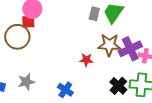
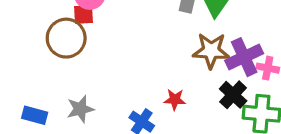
red star: (86, 60) -> (175, 100), moved
black cross: (118, 86) -> (233, 95), moved

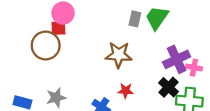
brown star: (211, 51) -> (119, 55), moved

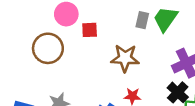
red square: (58, 28) -> (90, 30), moved

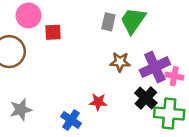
brown star: (125, 58) -> (120, 62), moved, size x0.7

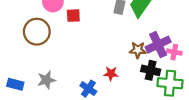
brown star: (120, 62) -> (138, 50), moved
black cross: (146, 98) -> (151, 70), turned -30

